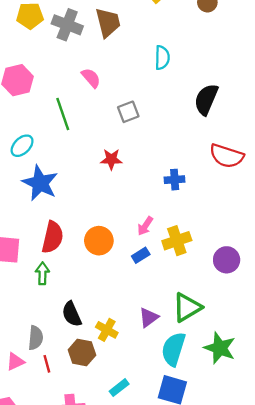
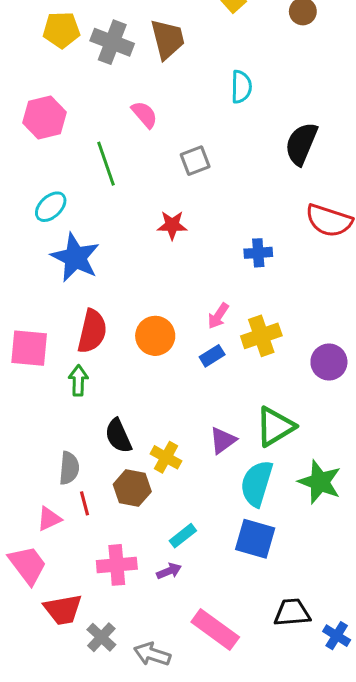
pink triangle: (15, 362) -> (49, 519), moved

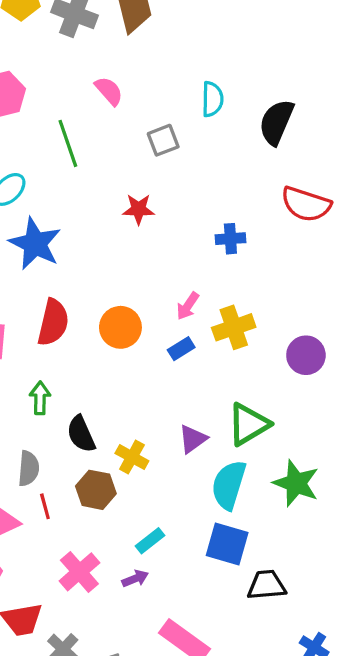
cyan semicircle: (241, 87) -> (212, 99), moved
green arrow: (78, 380) -> (40, 398), moved
pink cross: (117, 565) -> (79, 572), turned -36
black trapezoid: (292, 613) -> (267, 585), moved

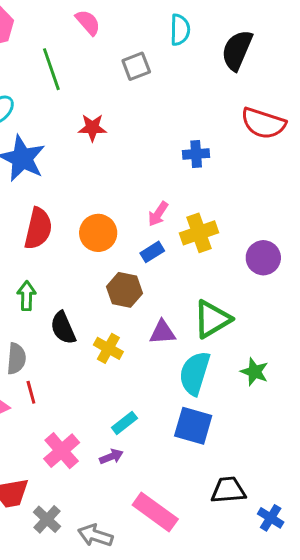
red star: (139, 209) -> (92, 128), moved
purple triangle: (193, 439) -> (162, 332), turned 32
green star: (296, 483) -> (255, 372), size x0.7
brown hexagon: (96, 490) -> (124, 290), moved
black trapezoid: (267, 585) -> (228, 490), moved

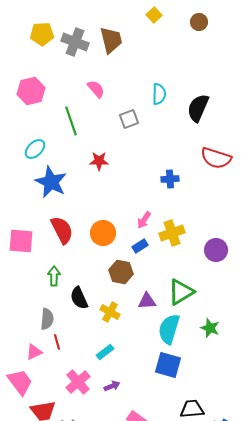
red semicircle: (38, 229) -> (62, 230), turned -40
cyan rectangle: (124, 423) -> (105, 352), moved

